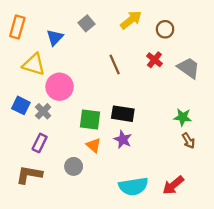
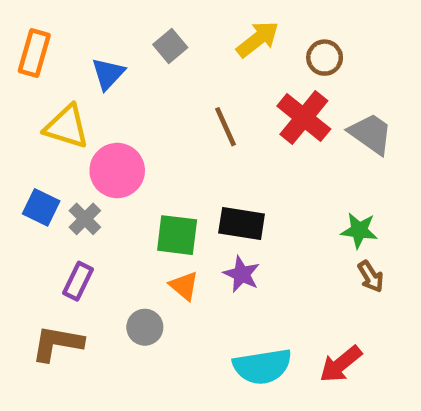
red cross: (154, 60) -> (304, 118), size x1.6

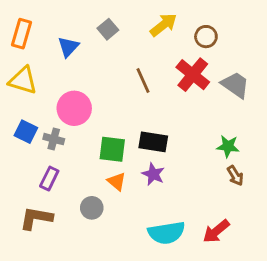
yellow triangle: (66, 127) -> (23, 80), moved
gray cross: (85, 219) -> (54, 139), turned -30

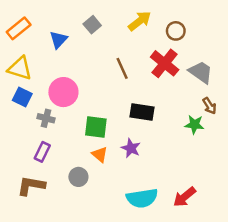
orange rectangle: (22, 34) -> (19, 28), turned 35
blue square: (26, 132) -> (22, 97), moved
black rectangle: (153, 142) -> (142, 112), moved
brown arrow: (235, 176) -> (209, 106), moved

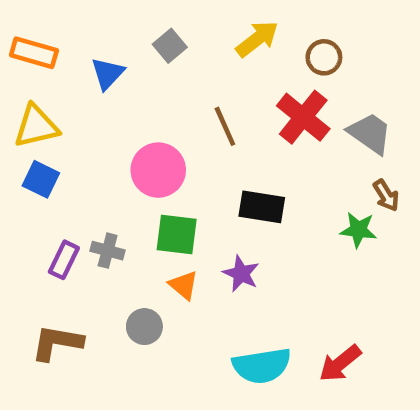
orange rectangle: (19, 28) -> (34, 53), turned 55
yellow triangle: (20, 68) -> (36, 126), turned -30
pink circle: (63, 92) -> (158, 170), moved
gray cross: (46, 118) -> (108, 251), moved
purple rectangle: (42, 152) -> (64, 260), moved

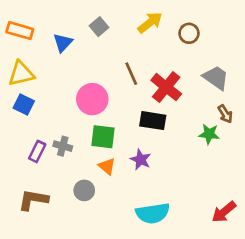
red cross: (303, 117) -> (166, 87), moved
red arrow: (340, 363) -> (224, 212), moved

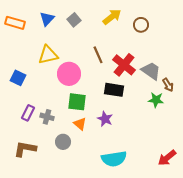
blue triangle: (63, 43) -> (47, 19), moved
yellow triangle: (21, 74) -> (48, 55), moved
gray trapezoid: (216, 78) -> (151, 71), moved
gray cross: (63, 146) -> (47, 117), moved

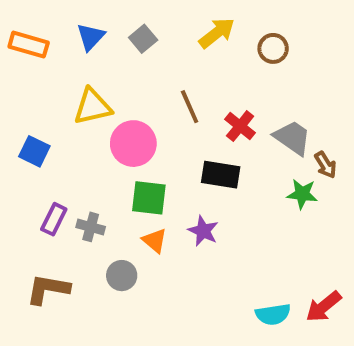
red cross: (124, 65) -> (240, 126), size x0.7
cyan semicircle: (114, 159) -> (273, 314), moved, size x0.7

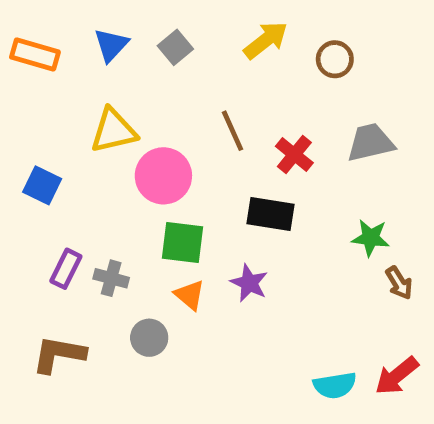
gray trapezoid: (292, 138) -> (371, 143), moved, turned -48
brown arrow: (325, 165) -> (399, 283), moved

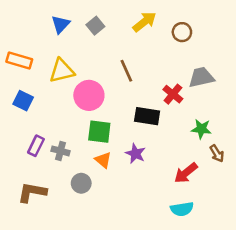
orange rectangle: (35, 54) -> (19, 61), moved
red cross: (294, 154) -> (173, 94), moved
red arrow: (397, 376) -> (186, 173), moved

